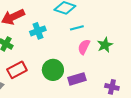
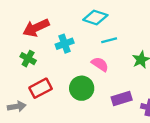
pink semicircle: (84, 47) -> (100, 64), moved, turned 98
purple rectangle: (77, 79) -> (122, 98), moved

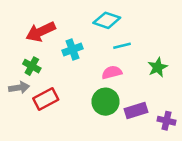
pink semicircle: (100, 64) -> (112, 72), turned -48
green circle: (82, 88) -> (105, 102), moved
gray arrow: (17, 106) -> (19, 88), moved

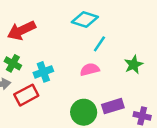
cyan line: (122, 46) -> (99, 44), turned -42
cyan cross: (72, 49) -> (43, 72), moved
green circle: (105, 102) -> (84, 112), moved

